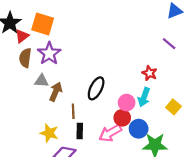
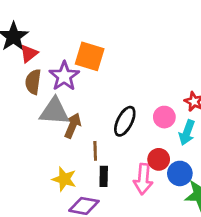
orange square: (43, 24) -> (90, 56), moved
gray triangle: (42, 81) -> (54, 111), size x1.6
pink circle: (127, 103) -> (164, 117), moved
pink arrow: (110, 133) -> (143, 179), turned -55

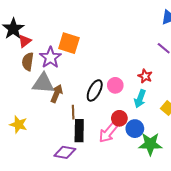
pink circle: (164, 117) -> (115, 85), moved
black rectangle: (104, 176) -> (79, 131), size x1.5
yellow star: (64, 179) -> (18, 124), moved
pink arrow: (143, 179) -> (108, 133), turned 35

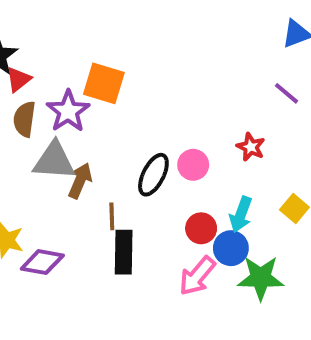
cyan arrow: (140, 99) -> (241, 214), moved
pink arrow: (108, 133) -> (197, 276), moved
purple diamond: (65, 152) -> (42, 262), moved

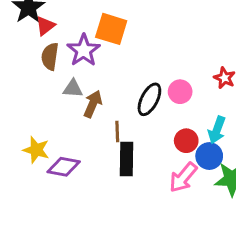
gray triangle: (54, 161) -> (73, 89), size x0.6

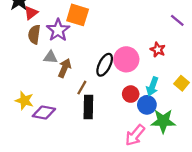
pink circle: (180, 92) -> (126, 59), size x1.5
brown line: (117, 132) -> (82, 88), turned 32
pink arrow: (183, 177) -> (135, 135), moved

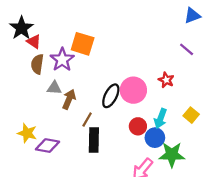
red triangle: (31, 13) -> (34, 42), turned -48

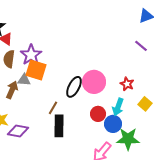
orange square: (83, 44) -> (36, 70), moved
red star: (166, 80) -> (127, 84), moved
brown arrow: (69, 99) -> (12, 90), moved

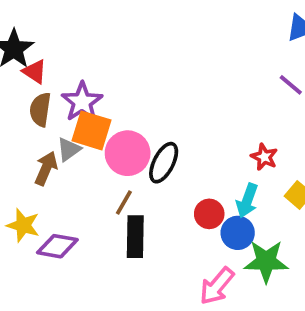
gray triangle: (24, 80) -> (69, 149), turned -40
pink circle: (94, 82) -> (128, 153), moved

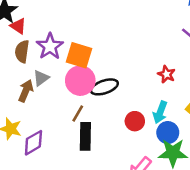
orange square: (92, 130) -> (79, 55), moved
red star: (264, 157) -> (166, 74), moved
black ellipse: (164, 163) -> (104, 87), turned 44
blue circle: (238, 233) -> (168, 133), moved
purple diamond: (57, 246) -> (33, 143), turned -40

